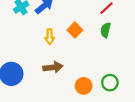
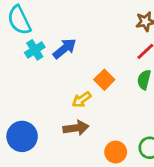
yellow arrow: (50, 37) -> (82, 100), moved, turned 56

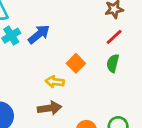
yellow arrow: (82, 100) -> (55, 82), turned 42

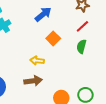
blue arrow: (39, 34) -> (43, 14), moved
orange square: (76, 63) -> (53, 38), moved

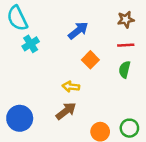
red line: (82, 26) -> (126, 45), turned 40
brown arrow: (33, 81) -> (66, 111), turned -30

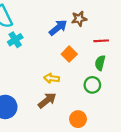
brown star: (126, 20) -> (79, 19), moved
green circle: (129, 128) -> (92, 85), moved

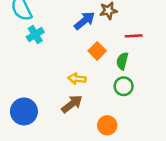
green semicircle: (100, 63) -> (122, 61), moved

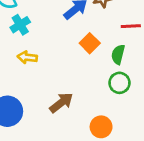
yellow arrow: (77, 79) -> (27, 57), moved

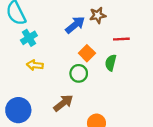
green circle: (119, 83) -> (79, 73), moved

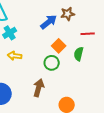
brown arrow: (63, 103) -> (39, 88), turned -36

